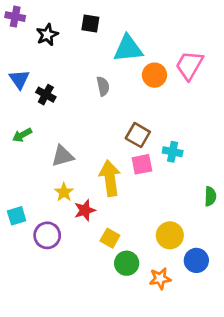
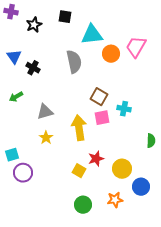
gray semicircle: (103, 86) -> (74, 62), size x1.6
red star: (85, 210) -> (96, 159), moved
purple circle: (47, 235) -> (23, 173), moved
green circle: (127, 263) -> (83, 205), moved

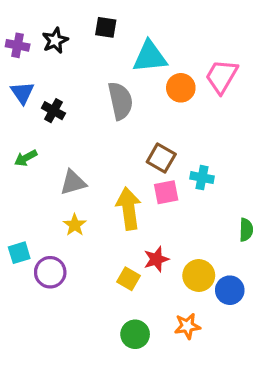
purple cross: (11, 12) -> (18, 45), moved
purple circle: (23, 173) -> (50, 272), moved
blue circle: (141, 187) -> (230, 290), moved

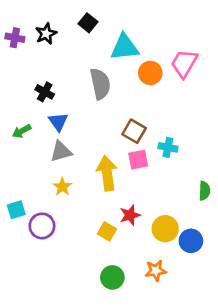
black square: (106, 27) -> (88, 23), turned 30
blue triangle: (22, 93) -> (58, 122), moved

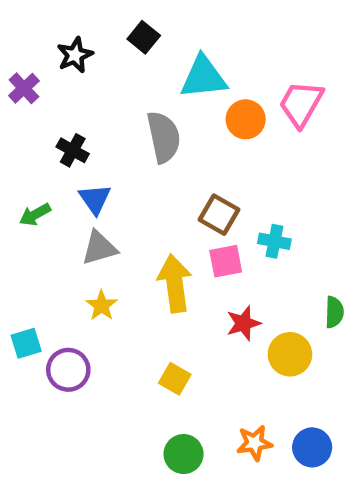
purple cross: (15, 38) -> (24, 88), moved, turned 36
red star: (130, 215) -> (243, 323), moved
yellow circle: (165, 229) -> (290, 354), moved
blue circle: (191, 241) -> (312, 447), moved

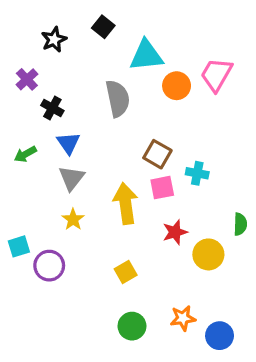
purple cross: (24, 88) -> (27, 79), moved
gray triangle: (99, 248) -> (71, 178), turned -36
yellow square: (175, 379) -> (126, 272), turned 30
blue circle: (312, 447) -> (220, 336), moved

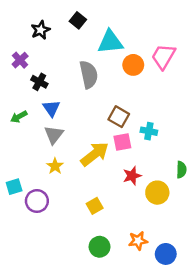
yellow arrow: (126, 204) -> (95, 154), turned 60

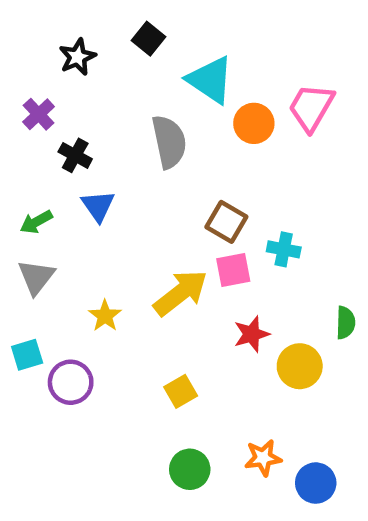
cyan triangle: (110, 42) -> (210, 80), turned 40
gray triangle: (54, 135) -> (36, 277), moved

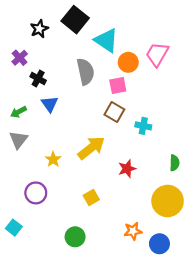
black square: (148, 39) -> (75, 20), size x1.6
pink square: (233, 270) -> (118, 85), moved
cyan square: (27, 355) -> (14, 228), moved, turned -35
yellow circle: (300, 366) -> (168, 201), moved, size x1.4
green circle: (190, 469) -> (75, 237), moved

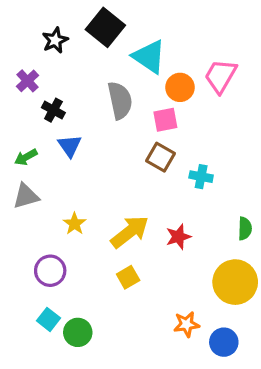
gray triangle: (18, 140) -> (26, 196), turned 36
yellow arrow: (91, 148) -> (130, 232), moved
cyan square: (14, 228) -> (49, 319), moved
green circle: (75, 237) -> (78, 332), moved

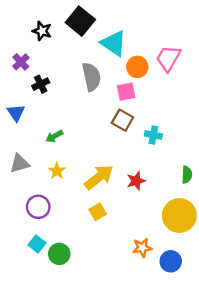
black star: (55, 40) -> (42, 31), turned -30
black cross: (53, 110) -> (41, 84), turned 35
blue triangle: (70, 146) -> (16, 113), moved
green arrow: (26, 157) -> (54, 136), moved
gray triangle: (26, 196) -> (20, 163), moved

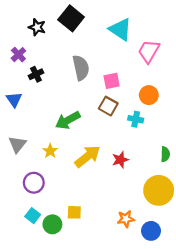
cyan triangle: (114, 43) -> (120, 29), moved
orange circle: (137, 67) -> (149, 95), moved
green arrow: (54, 136) -> (68, 120), moved, size x1.6
gray triangle: (20, 163) -> (17, 144), turned -36
yellow square: (98, 212) -> (74, 212), moved, turned 32

